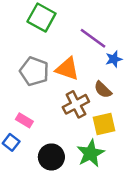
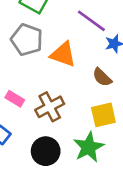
gray pentagon: (34, 71) -> (27, 40), moved
brown cross: (76, 104) -> (50, 107), moved
pink rectangle: (24, 120) -> (15, 99), moved

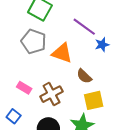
brown semicircle: (102, 77) -> (84, 76), moved

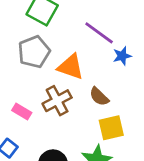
gray pentagon: (34, 41) -> (34, 52), turned 30
brown cross: (52, 94) -> (57, 101), moved

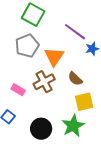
orange triangle: (71, 67) -> (54, 57), turned 45

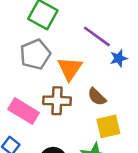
brown cross: (44, 82) -> (57, 101), turned 30
pink rectangle: (18, 90) -> (24, 111), size x1.6

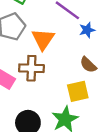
brown semicircle: (97, 97) -> (88, 65), moved

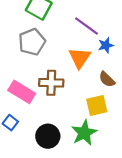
orange triangle: (43, 39) -> (80, 58), moved

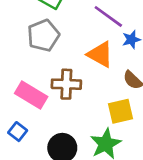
orange triangle: (80, 58) -> (100, 54), turned -35

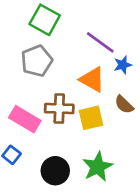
yellow square: (121, 111) -> (91, 118), moved

